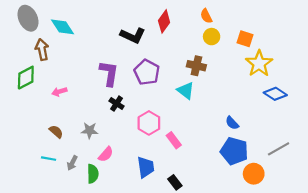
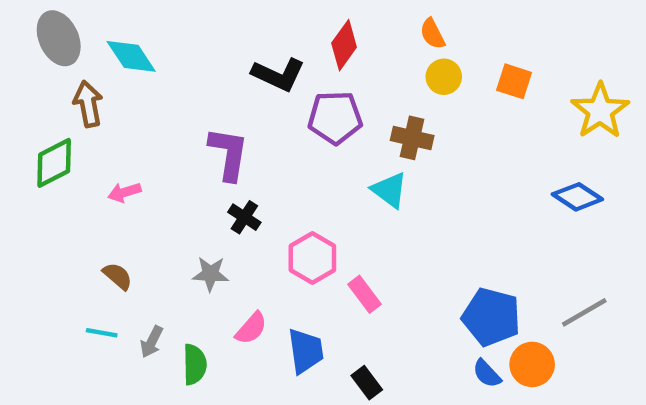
yellow star: (259, 64) -> (600, 111), moved
purple pentagon: (147, 72) -> (335, 118), moved, turned -30
blue semicircle: (232, 123) -> (487, 374), moved
gray star: (90, 131) -> (210, 274), moved
pink semicircle: (106, 154) -> (251, 328), moved

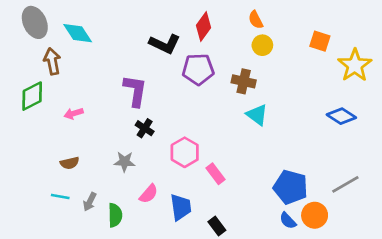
orange square: (514, 81) -> (320, 41), moved
cyan triangle: (389, 190) -> (257, 115), moved
brown semicircle: (118, 276) -> (70, 163), turned 126

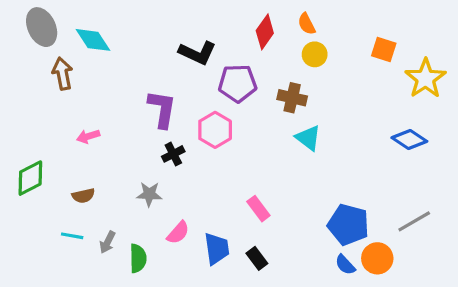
red diamond: (203, 26) -> (265, 32), moved
green diamond: (32, 96) -> (30, 178), moved
black cross: (145, 128) -> (173, 154), turned 30
pink hexagon: (185, 152) -> (215, 130), moved
black rectangle: (217, 226) -> (257, 258), moved

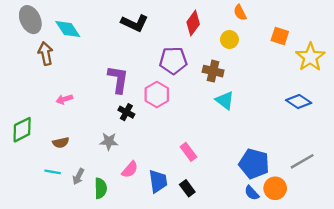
orange semicircle: (307, 24) -> (240, 13), moved
black L-shape: (197, 53) -> (135, 23), moved
black cross: (173, 154) -> (126, 112), turned -35

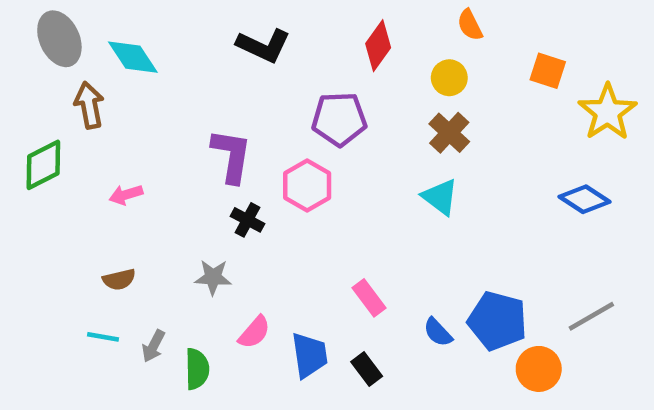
brown cross: (213, 71) -> (449, 133), moved, turned 30
green diamond: (22, 130) -> (43, 165), moved
blue semicircle: (252, 193) -> (438, 332), moved

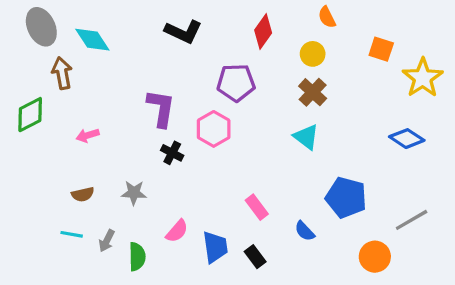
gray star: (213, 277) -> (134, 193), moved
blue pentagon: (497, 321) -> (346, 198), moved

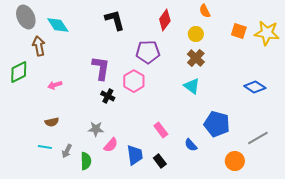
black L-shape: (183, 32) -> (115, 20), turned -130
yellow star: (423, 78) -> (267, 33), moved, turned -30
gray star: (134, 193) -> (96, 129), moved

